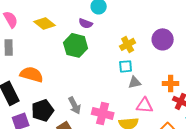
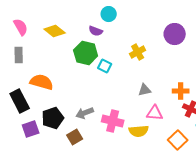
purple circle: (163, 39) -> (175, 34), moved
cyan square: (126, 66) -> (105, 66), moved, turned 32
gray arrow: (75, 105) -> (85, 113), turned 96

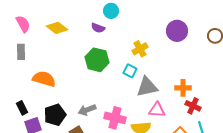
green hexagon: (86, 53) -> (97, 60), moved
cyan square: (105, 66) -> (130, 71), moved
gray triangle: (145, 90) -> (147, 87), size x1.6
black rectangle: (20, 101) -> (22, 108), moved, size x0.6

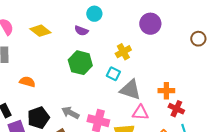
purple circle: (177, 31) -> (150, 24), moved
orange semicircle: (44, 79) -> (27, 82), size x0.7
gray triangle: (147, 87) -> (130, 90), turned 30
gray arrow: (87, 110) -> (70, 113), turned 48

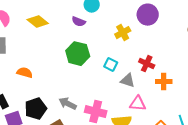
yellow cross: (123, 52) -> (123, 33), moved
gray triangle: (130, 90) -> (128, 81), size x0.7
red cross: (176, 109) -> (147, 64), moved

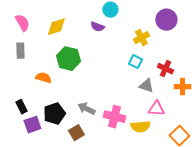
yellow diamond: (38, 22) -> (56, 27), turned -55
green hexagon: (78, 54) -> (68, 59), moved
cyan square: (111, 65) -> (135, 62), moved

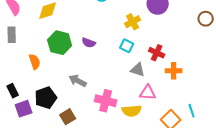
purple semicircle: (97, 27) -> (89, 43), moved
orange semicircle: (43, 78) -> (35, 62), turned 56
gray arrow: (86, 109) -> (78, 81), moved

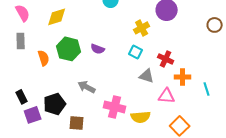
orange semicircle: (35, 62) -> (44, 58), moved
pink triangle: (148, 93) -> (167, 96), moved
cyan line: (192, 111) -> (207, 89), moved
brown square: (68, 117) -> (77, 123), turned 35

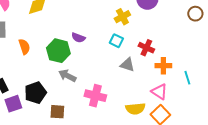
green hexagon: (69, 49) -> (58, 51), moved
pink triangle: (167, 96) -> (159, 92), moved, turned 30
yellow semicircle: (141, 117) -> (135, 109), moved

